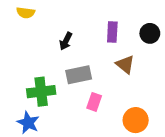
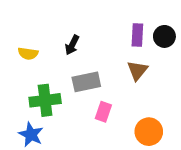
yellow semicircle: (26, 13) -> (28, 53), moved
purple rectangle: (112, 32) -> (137, 35), moved
brown triangle: (125, 64) -> (137, 71), turned 30

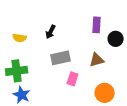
black circle: (164, 36) -> (116, 39), moved
brown triangle: (137, 71) -> (97, 60), moved, turned 35
green cross: (45, 100) -> (17, 71), moved

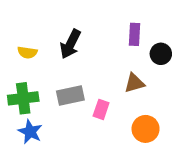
black arrow: (51, 32) -> (70, 44), size x1.5
gray rectangle: (61, 58) -> (70, 96), moved

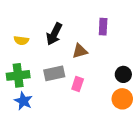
black circle: (161, 54) -> (123, 74), moved
brown triangle: (134, 83) -> (80, 51), moved
orange circle: (146, 129) -> (122, 99), moved

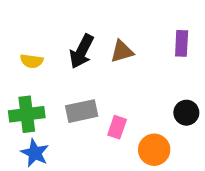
purple rectangle: (103, 27) -> (182, 43), moved
brown triangle: (80, 51) -> (122, 51), moved
orange circle: (122, 99) -> (154, 150), moved

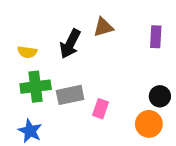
brown triangle: (122, 51) -> (103, 27), moved
green cross: (27, 114) -> (36, 87), moved
orange circle: (154, 150) -> (149, 124), moved

